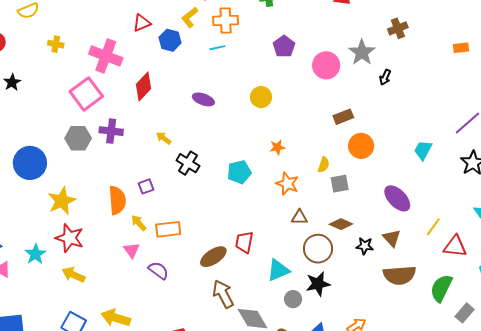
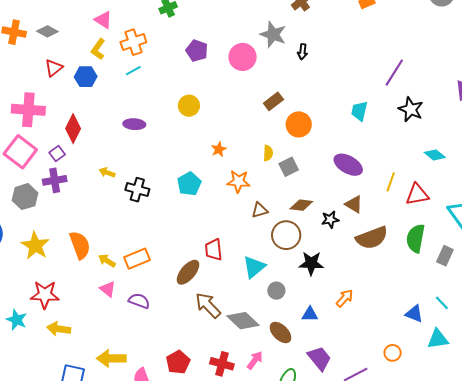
purple square: (146, 186) -> (57, 154), moved
yellow star: (62, 201) -> (35, 246), moved
black star: (318, 284) -> (311, 263), moved, turned 30

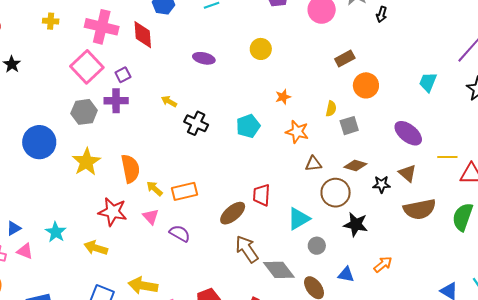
red diamond: (73, 129) -> (143, 35), moved, turned -40
yellow line: (391, 182) -> (447, 157), turned 60
red star: (45, 295) -> (113, 212), moved

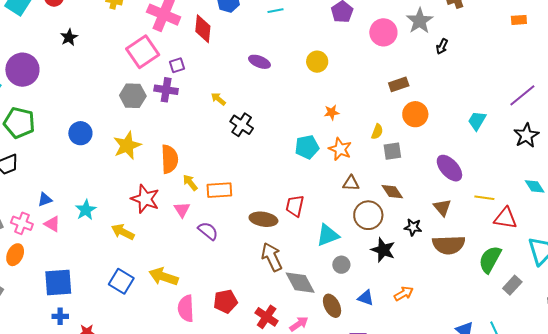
cyan pentagon: (248, 126) -> (307, 147), moved
blue circle: (39, 142) -> (80, 133), moved, size x0.7
brown diamond: (355, 165) -> (392, 192), turned 30
black star: (381, 184) -> (413, 227), moved
brown ellipse: (233, 213) -> (263, 219), turned 40

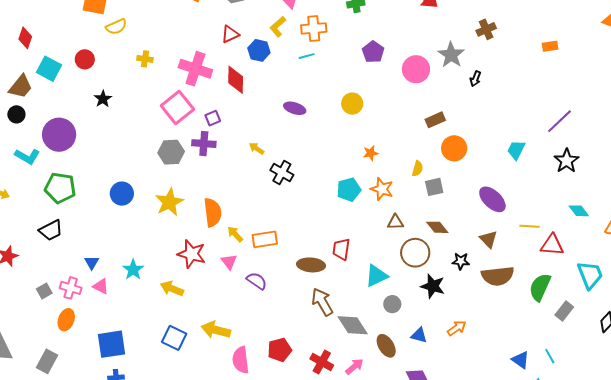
blue triangle: (45, 200) -> (92, 262), turned -35

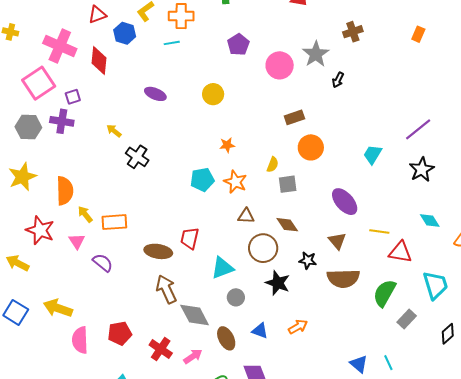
orange rectangle: (550, 46) -> (418, 34), moved, turned -63

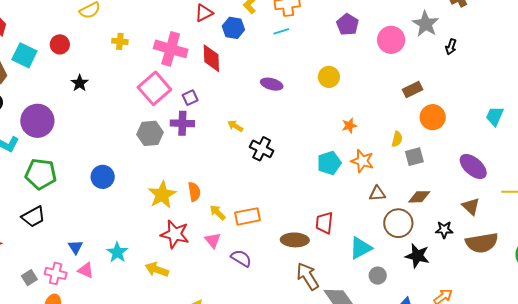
yellow star: (22, 177) -> (162, 195), moved
orange semicircle: (65, 191) -> (194, 192), size x0.7
brown diamond: (287, 225) -> (419, 197), turned -50

